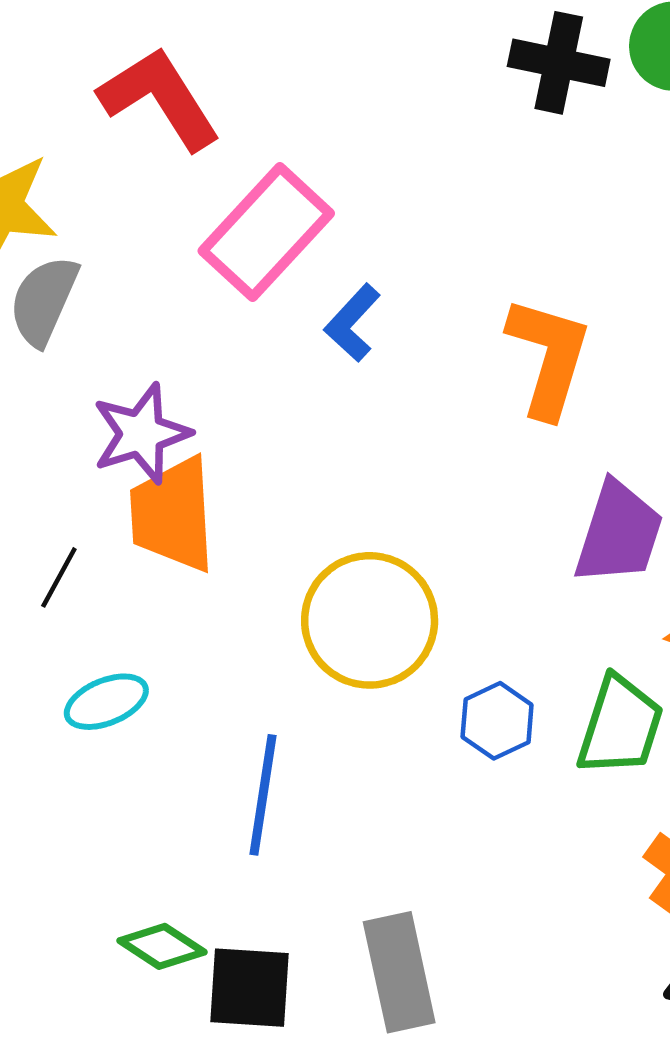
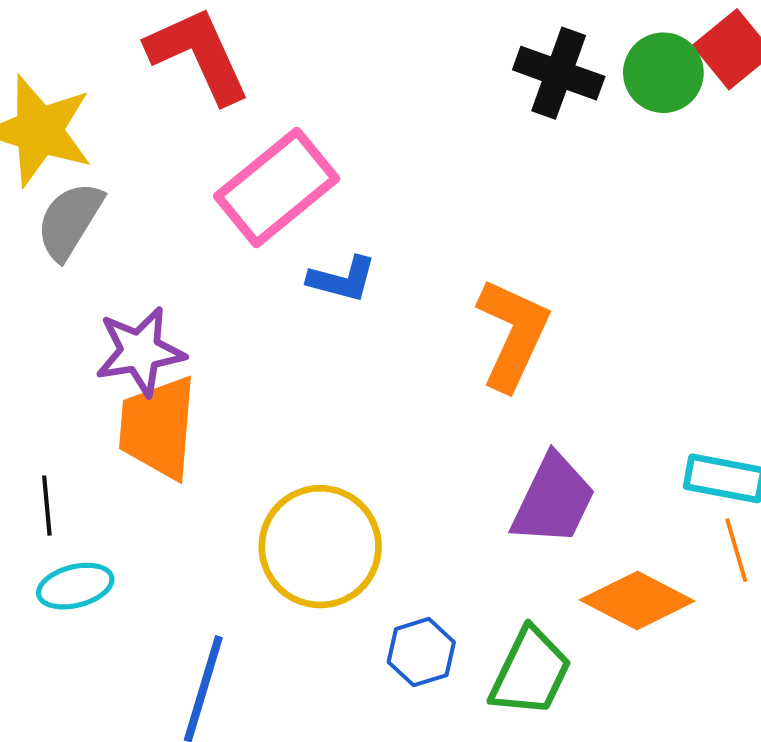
blue L-shape: (352, 323) -> (342, 279), turned -126
black line: (59, 577) -> (47, 506), moved, turned -42

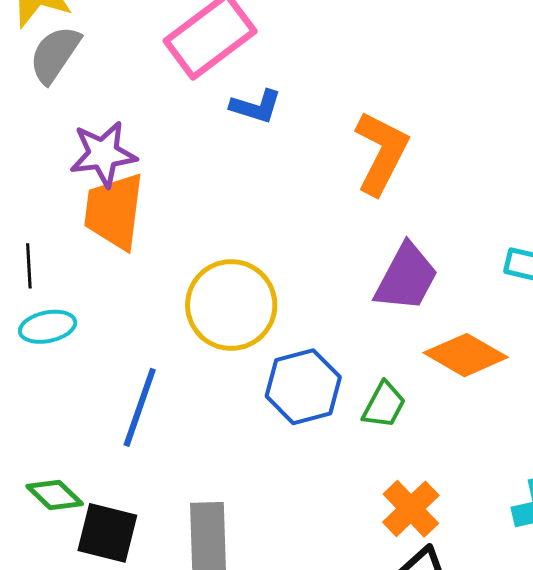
blue hexagon: (421, 652) -> (303, 387), size x1.5
green trapezoid: (530, 672) -> (384, 405), size x0.7

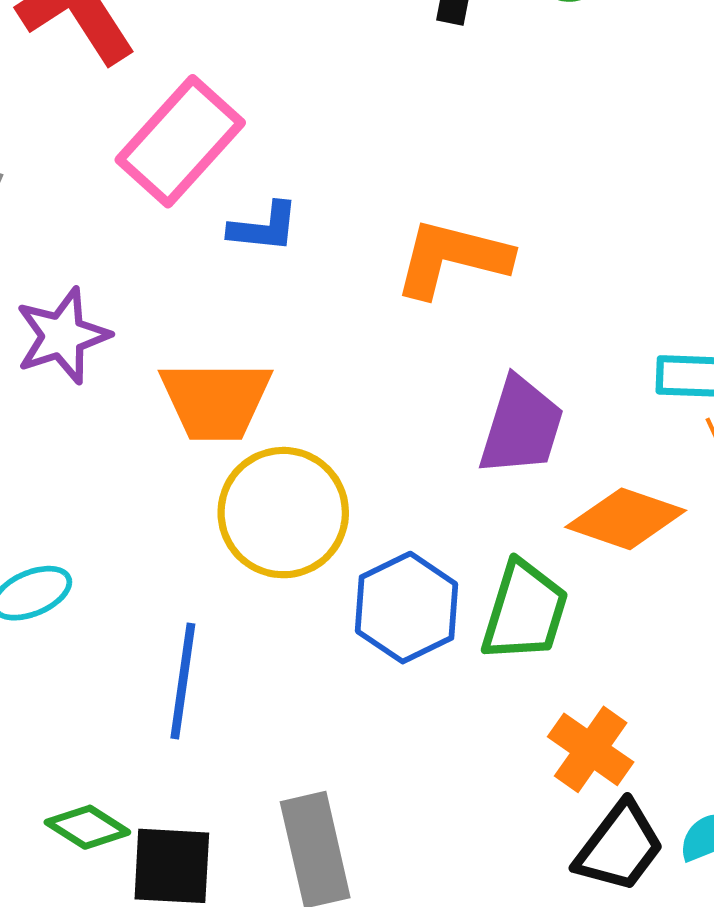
orange L-shape: (381, 153) -> (452, 258), turned -92
orange trapezoid: (114, 211) -> (216, 400), moved, turned -86
green trapezoid: (384, 405) -> (525, 611), size x1.5

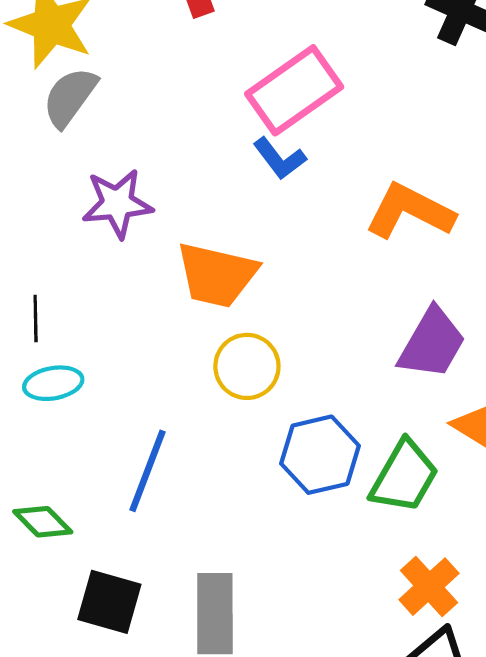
pink rectangle: (180, 141) -> (294, 90), moved
blue L-shape: (264, 227) -> (280, 158), turned 34
yellow circle: (283, 513) -> (247, 366), size x0.7
green diamond: (87, 827) -> (43, 522), moved

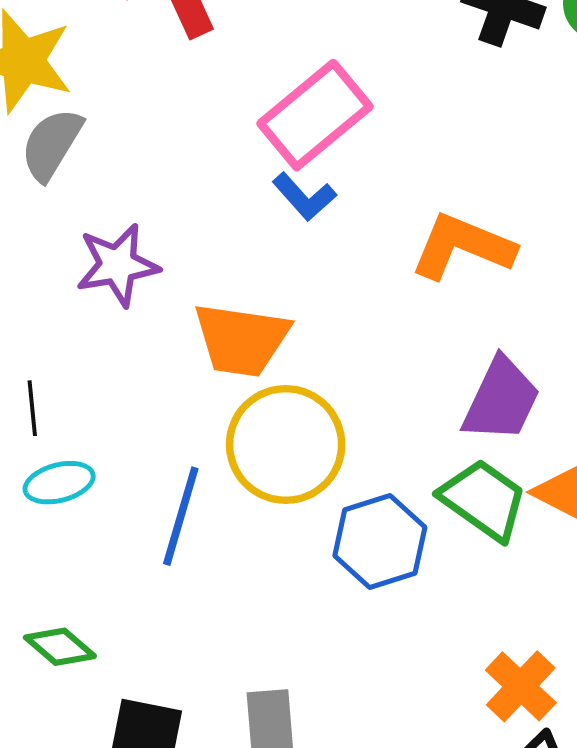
yellow circle: (247, 366) -> (286, 444), size x1.5
blue line: (147, 471) -> (181, 516), moved
green trapezoid: (404, 477) -> (484, 500), moved, turned -80

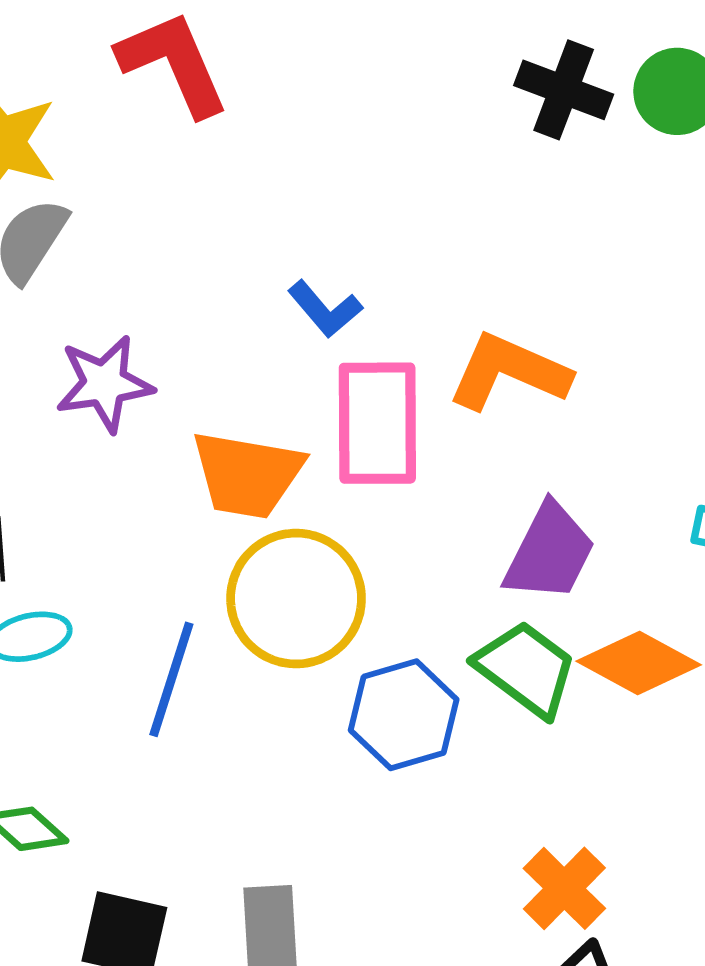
pink rectangle: (315, 115) -> (377, 423), moved, turned -52

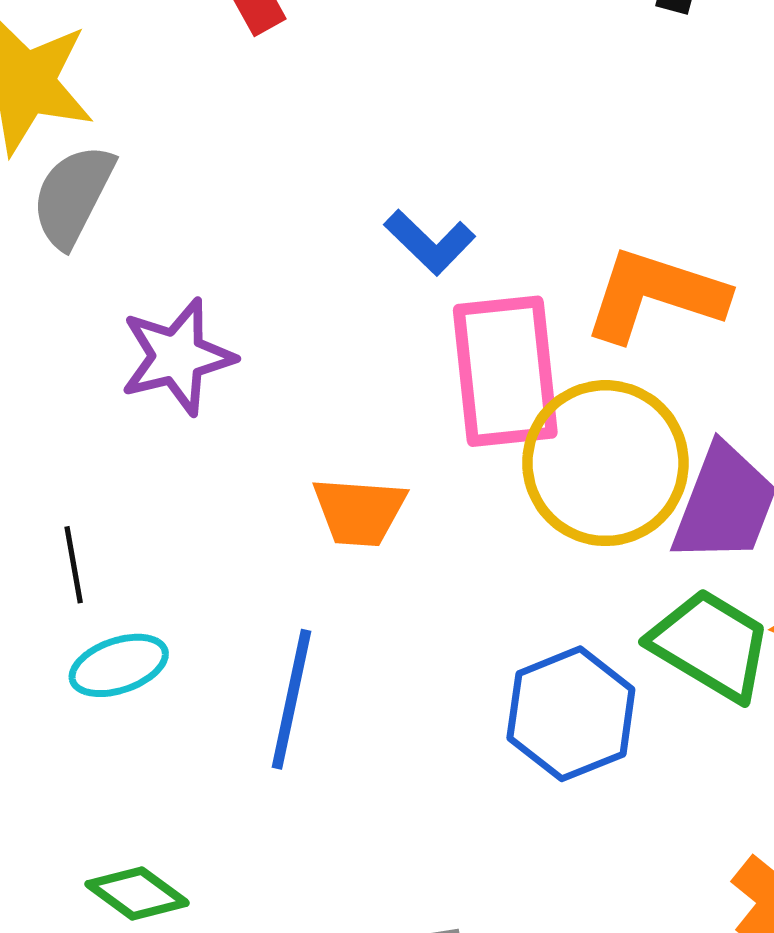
orange trapezoid: (247, 474) -> (359, 511), moved, size x0.7
yellow circle: (296, 599) -> (605, 463), moved

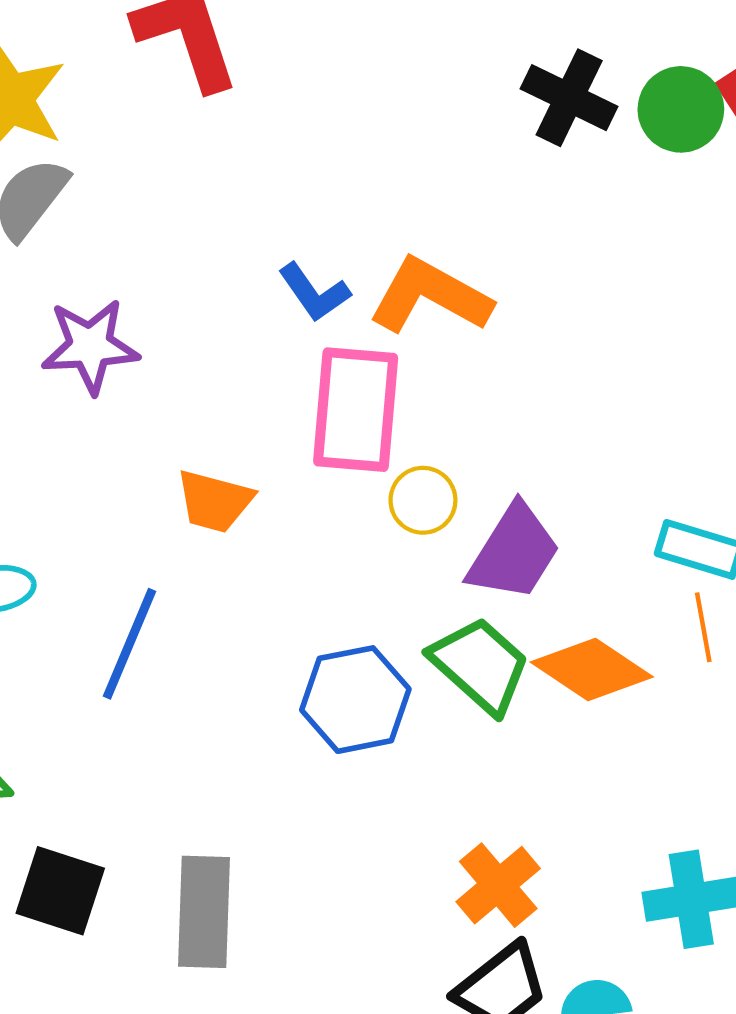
orange L-shape: (655, 295) -> (430, 296), moved
yellow circle: (605, 463) -> (423, 500), size x0.5

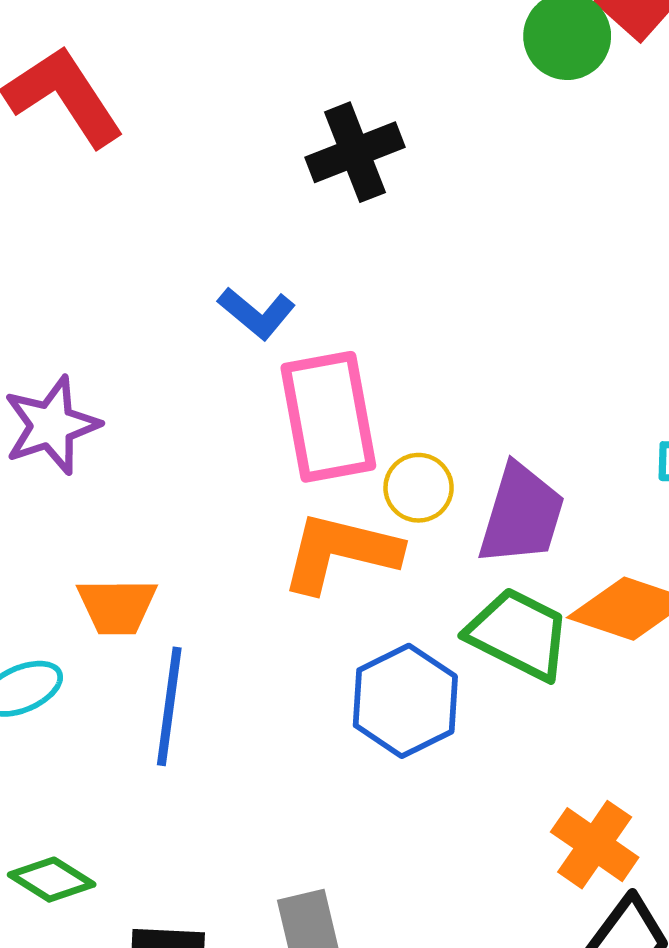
black cross: (569, 98) -> (355, 152), moved, turned -32
orange L-shape: (430, 296) -> (340, 552), moved
orange trapezoid: (214, 501) -> (117, 606), moved

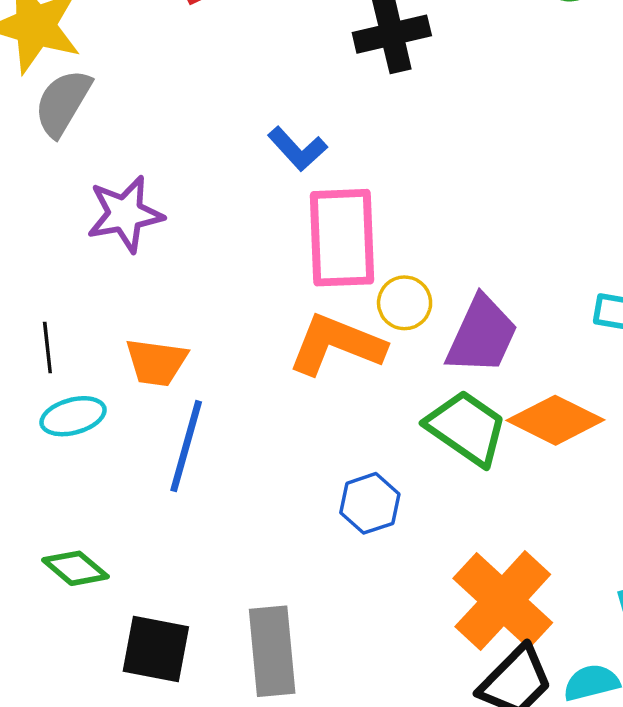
blue hexagon: (405, 701) -> (370, 503), moved, size x0.7
orange cross: (595, 845) -> (503, 601), size x1.5

